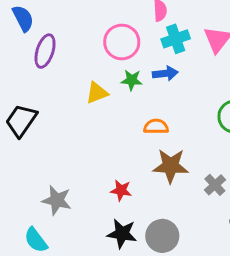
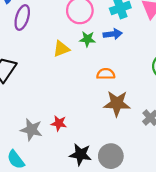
red star: (121, 190) -> (59, 123), moved

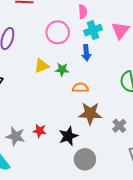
blue arrow: (113, 34) -> (86, 53), turned 91
green star: (87, 39) -> (62, 70), moved
black star: (81, 154) -> (68, 136), moved, turned -30

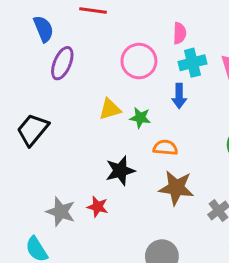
black star: (68, 136) -> (120, 171), moved

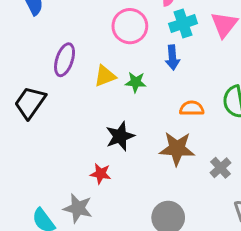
purple ellipse: (62, 63) -> (65, 60), moved
orange semicircle: (165, 148) -> (192, 108), moved
gray star: (61, 212) -> (78, 208), moved

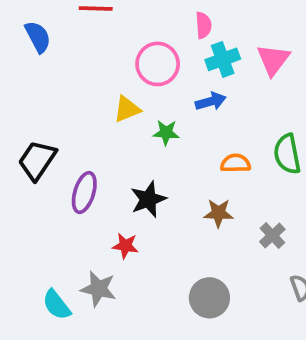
blue arrow: (173, 58) -> (211, 101), turned -100
purple ellipse: (65, 60) -> (84, 193), moved
yellow triangle: (105, 76) -> (127, 109), moved
brown star: (177, 149) -> (218, 213), size x0.7

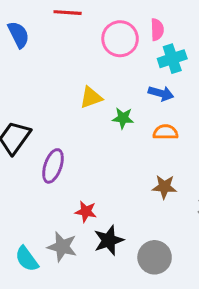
pink circle: (158, 64) -> (120, 39), moved
blue arrow: (211, 101) -> (161, 93), turned 30
orange semicircle: (236, 163) -> (166, 132), moved
black star: (148, 199) -> (109, 240), moved

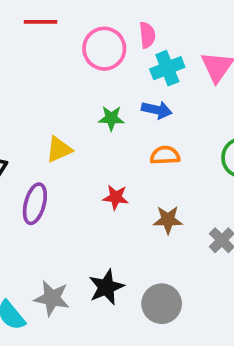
yellow triangle: (91, 97) -> (59, 149), moved
green star: (123, 118) -> (111, 118), moved
red star: (86, 212) -> (116, 197), moved

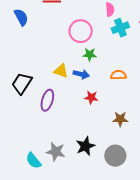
pink circle: (104, 49) -> (81, 31), moved
blue arrow: (157, 110) -> (81, 74), moved
yellow triangle: (59, 149) -> (61, 71), turned 42
brown star: (168, 220) -> (120, 119), moved

